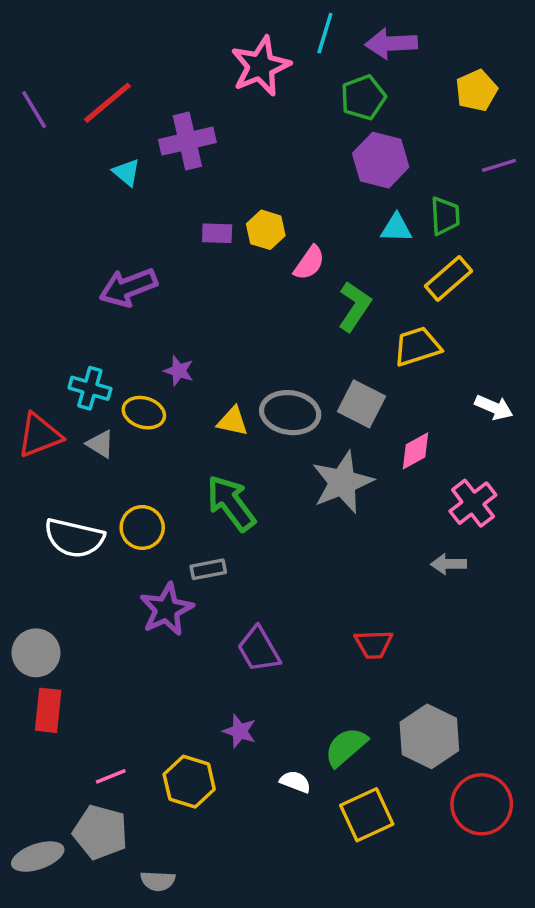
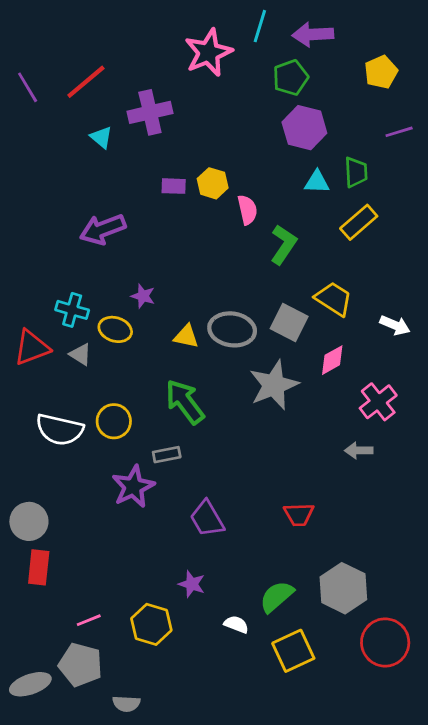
pink semicircle: (309, 263) -> (247, 210), turned -48
yellow trapezoid: (417, 346) -> (334, 299), moved, turned 51

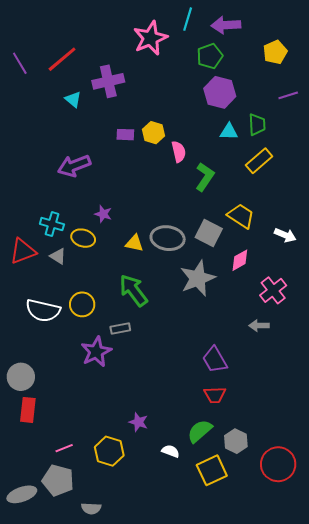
red trapezoid: (299, 514) -> (215, 395), moved
purple trapezoid: (207, 519) -> (215, 360), moved
gray hexagon: (343, 588) -> (236, 441), moved, size x0.7

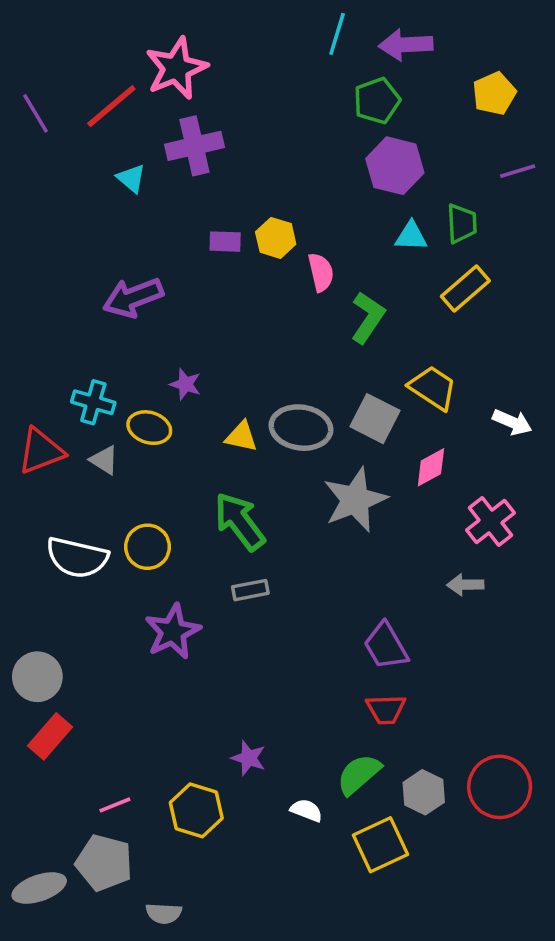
pink star: (150, 38) -> (176, 68), moved
gray rectangle: (120, 329) -> (250, 590), moved
red rectangle: (28, 410) -> (50, 736), turned 35
red circle: (278, 464) -> (500, 787), moved

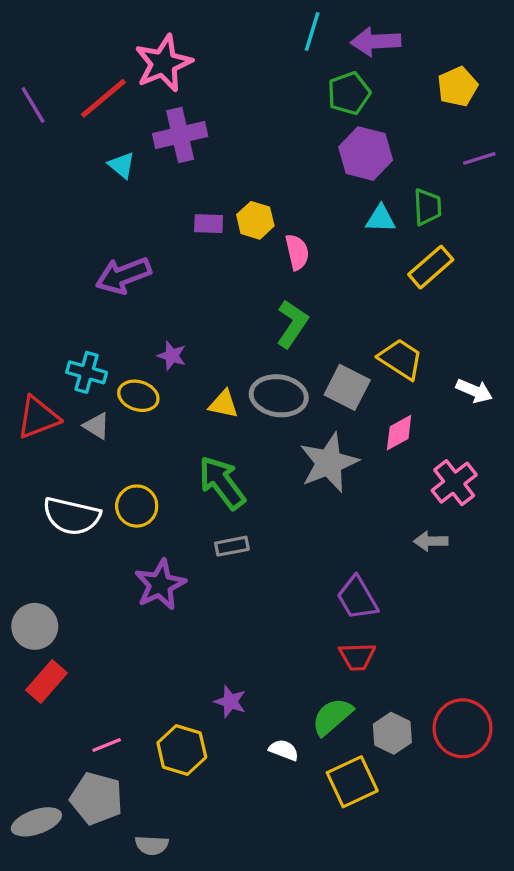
green L-shape: (368, 317) -> (292, 324), moved

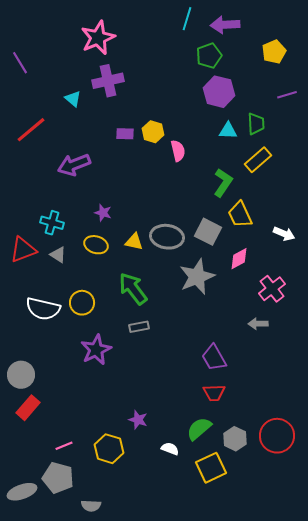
red line: (103, 98) -> (31, 130), moved
green L-shape: (292, 324) -> (223, 183), moved
yellow trapezoid: (401, 359) -> (240, 215), turned -148
yellow ellipse: (138, 396) -> (96, 245), moved

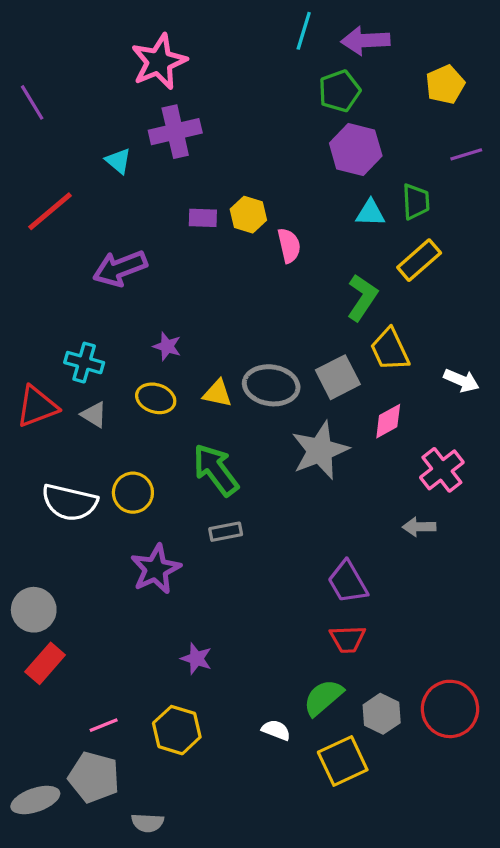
gray square: (208, 232) -> (338, 377), turned 36
purple star: (138, 420) -> (196, 659), moved

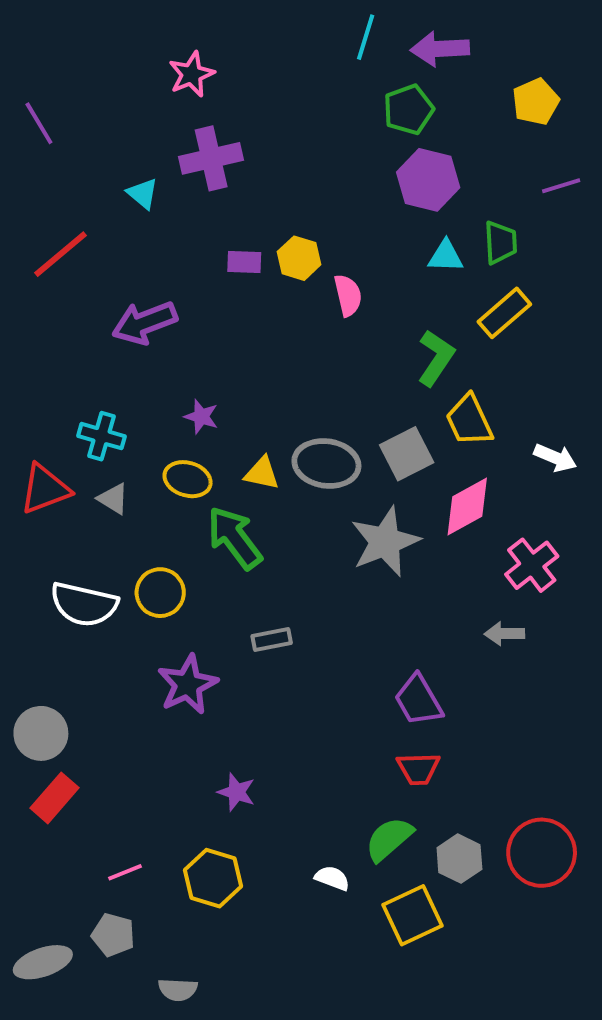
pink star: (159, 62) -> (191, 74), size x0.7
pink diamond: (388, 421) -> (467, 507), size x1.4
green arrow: (216, 470) -> (235, 538), moved
gray pentagon: (94, 777) -> (113, 935), size x0.7

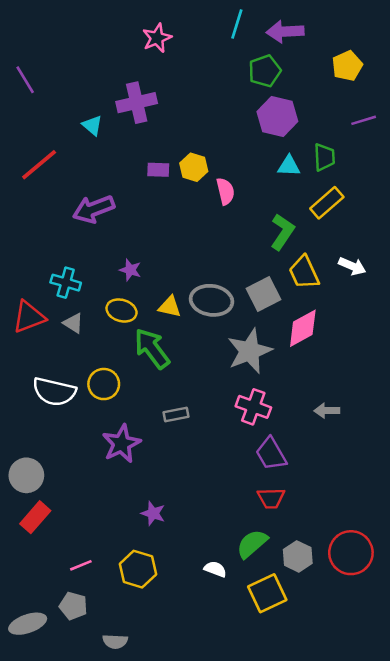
pink star: (191, 74) -> (157, 38), moved
white arrow: (555, 458) -> (352, 266), moved
pink cross: (532, 565) -> (253, 407), moved, turned -32

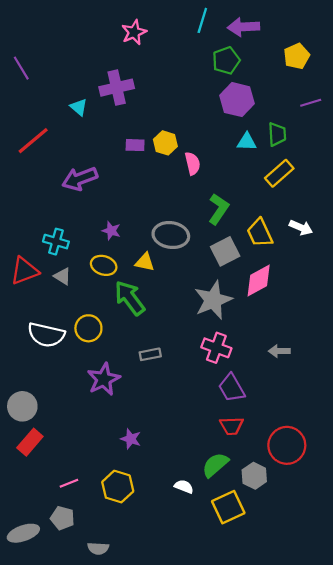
green L-shape: (282, 232) -> (219, 209), moved
gray ellipse: (211, 300) -> (171, 235), moved
red circle: (351, 553) -> (287, 445), moved

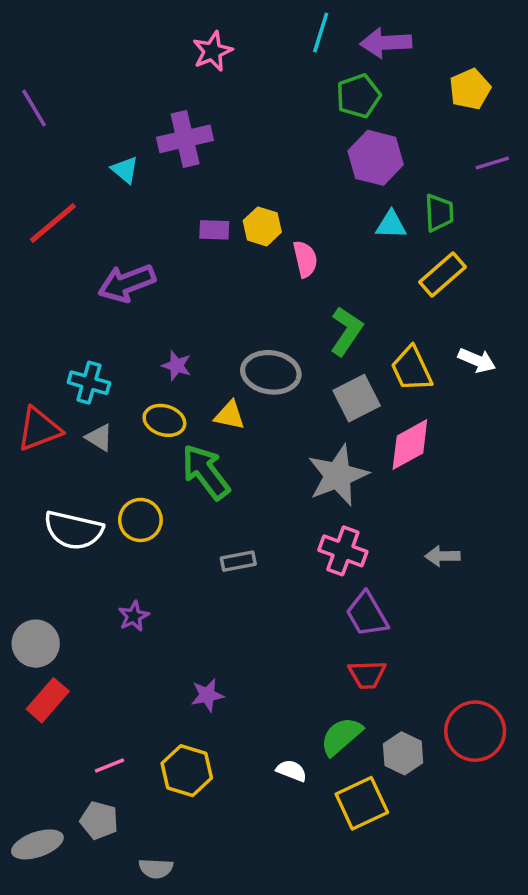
purple star: (104, 379) -> (134, 616), moved, size x0.6
purple star: (131, 439) -> (207, 695), turned -30
red circle: (287, 445) -> (475, 731), moved

